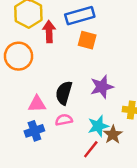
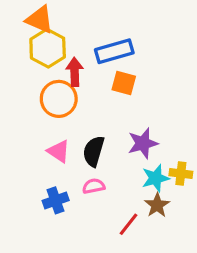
orange circle: (19, 56) -> (59, 99), moved
pink triangle: (37, 104) -> (59, 151), moved, turned 36
cyan star: (98, 126) -> (155, 178), moved

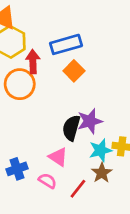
orange square: (124, 83) -> (74, 71), turned 30
pink triangle: (59, 151) -> (58, 157), moved
black semicircle: (94, 151) -> (71, 128), moved
pink semicircle: (94, 186) -> (48, 181), moved, turned 42

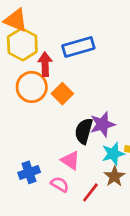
orange square: (74, 71) -> (62, 94), moved

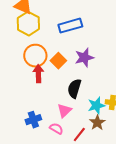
red arrow: (45, 64) -> (38, 74), moved
purple star: (102, 124) -> (84, 58), moved
pink triangle: (70, 160) -> (64, 111), turned 42

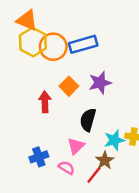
orange circle: (35, 56) -> (53, 47), moved
brown star: (97, 123) -> (105, 160), moved

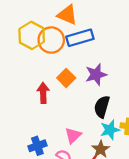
orange triangle: (27, 20) -> (67, 15), moved
black semicircle: (88, 120) -> (102, 107), moved

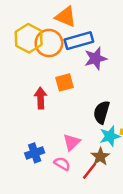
purple star: (96, 75) -> (96, 59), moved
orange square: (66, 78) -> (64, 82), turned 30

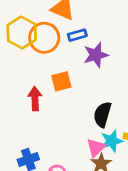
blue rectangle: (79, 41) -> (77, 35), size x0.6
pink triangle: (72, 142) -> (96, 148), moved

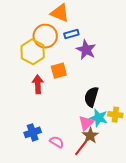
yellow hexagon: (22, 32) -> (33, 52), moved
purple star: (96, 55) -> (86, 50), turned -30
cyan star: (112, 141) -> (99, 118), turned 30

